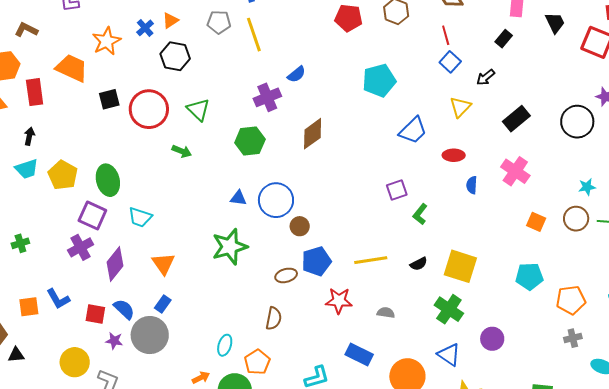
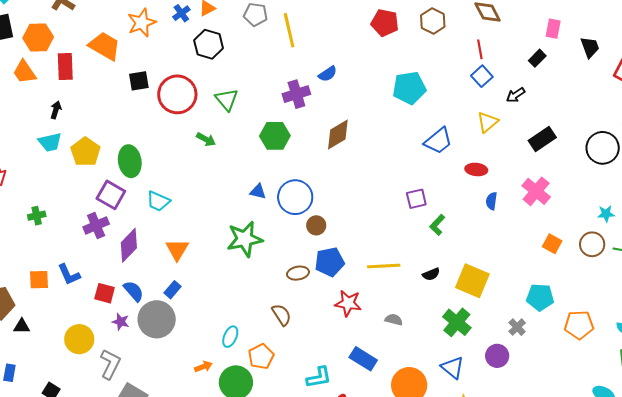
brown semicircle: (274, 318) -> (281, 315), turned -50
gray cross: (573, 338) -> (517, 327), moved, turned -36

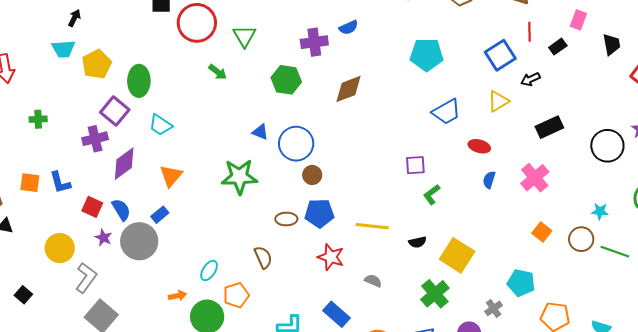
red line: (480, 49) -> (529, 32), moved
blue square: (482, 76) -> (500, 55), size x1.4

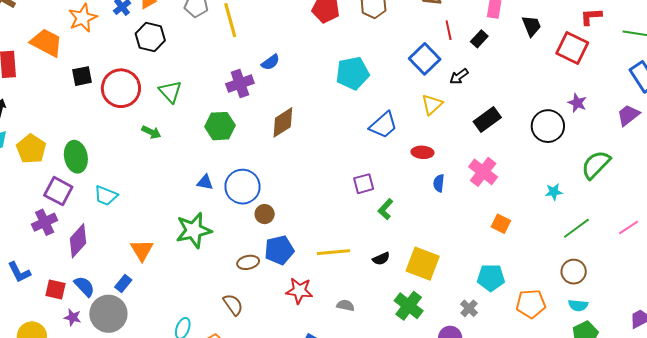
orange triangle: (171, 176) -> (142, 250), moved
brown circle: (581, 239) -> (574, 272), moved
green line: (615, 252) -> (576, 228), turned -44

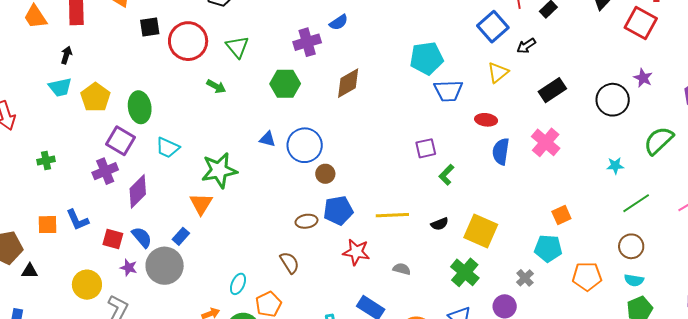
cyan pentagon: (352, 73) -> (427, 58), moved
blue trapezoid: (383, 125) -> (448, 91), turned 36
blue semicircle: (439, 183) -> (501, 151), size x1.5
orange square: (501, 224) -> (561, 215), moved, turned 36
green star: (194, 230) -> (219, 170), moved

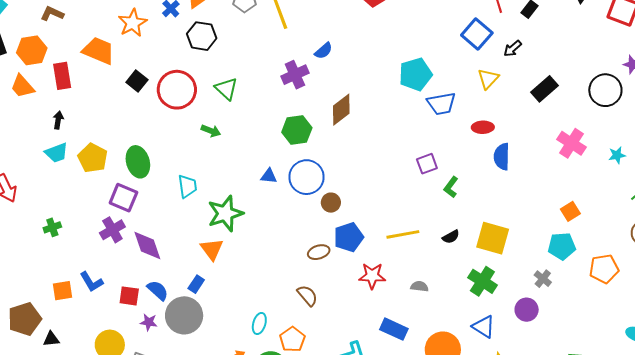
black square: (150, 27) -> (137, 81), turned -35
green hexagon: (285, 84) -> (297, 130), moved
pink cross: (546, 142) -> (572, 143), moved
cyan trapezoid: (168, 148) -> (187, 186), moved, turned -115
purple diamond: (138, 191) -> (147, 245), turned -56

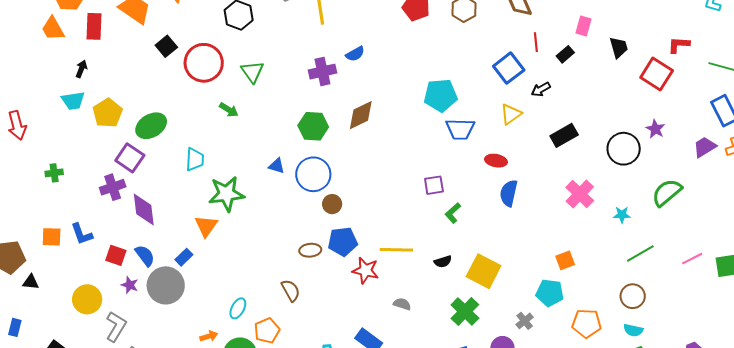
green ellipse: (138, 162) -> (151, 126), turned 64
red star: (372, 276) -> (365, 270), moved

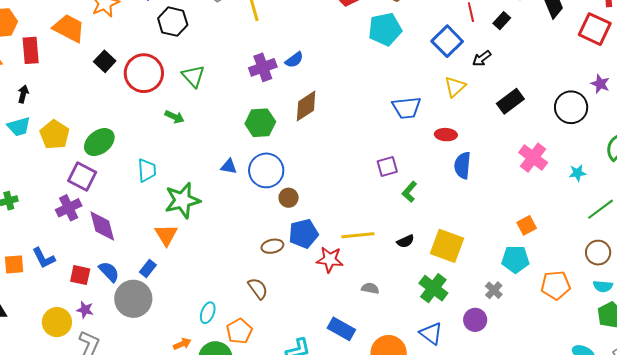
blue semicircle: (355, 54) -> (294, 60), moved
cyan pentagon: (441, 95) -> (385, 29), moved
purple star: (130, 285) -> (85, 310), moved

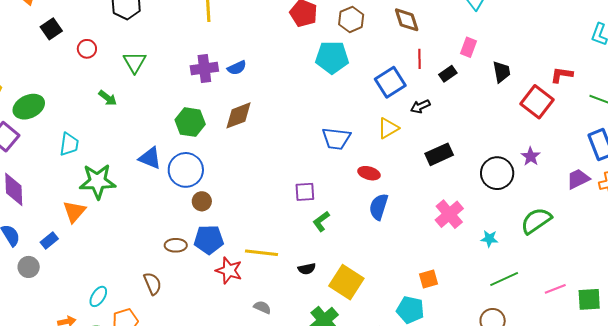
red circle: (144, 73) -> (87, 49), size x0.5
blue triangle: (229, 167) -> (150, 158), size x1.4
gray circle: (133, 299) -> (29, 267), size x0.6

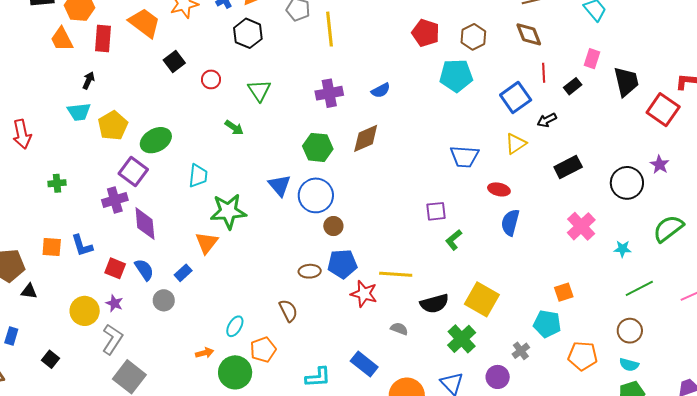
blue semicircle: (237, 68) -> (381, 90), moved
black trapezoid: (502, 72) -> (626, 82), size x1.4
blue triangle: (150, 158) -> (280, 185), turned 30
black semicircle: (307, 269) -> (434, 304), moved, size x1.6

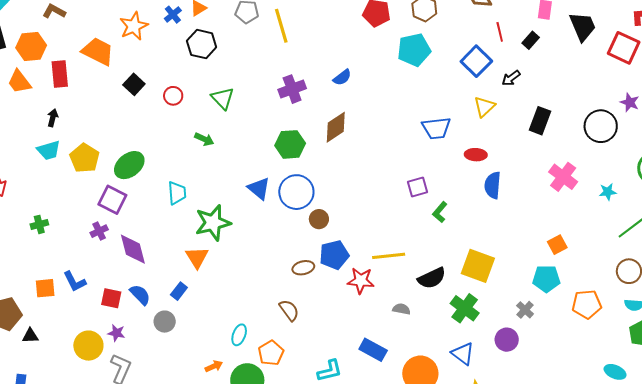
black rectangle: (568, 167) -> (540, 121), turned -32
purple cross: (115, 200) -> (99, 231), size x0.7

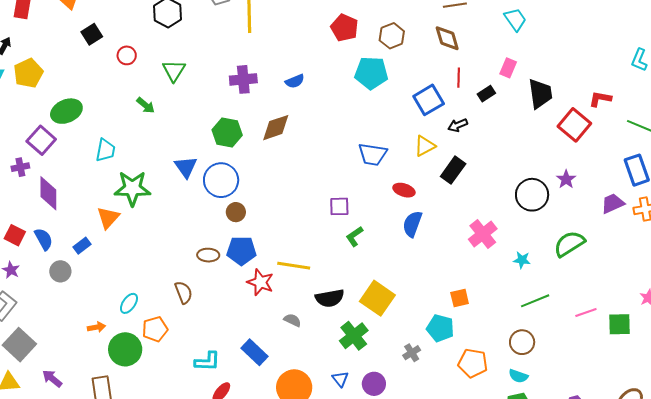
black rectangle: (540, 121) -> (453, 170), moved
yellow pentagon: (84, 158) -> (28, 73), moved
purple circle: (507, 340) -> (374, 384), moved
blue triangle: (463, 354) -> (340, 379), size x0.7

